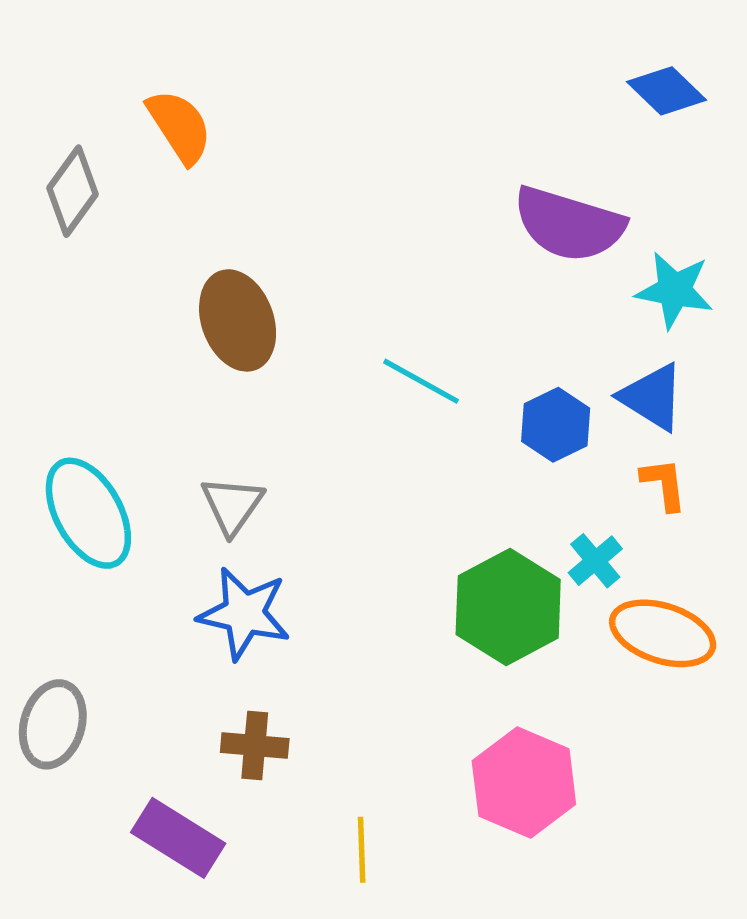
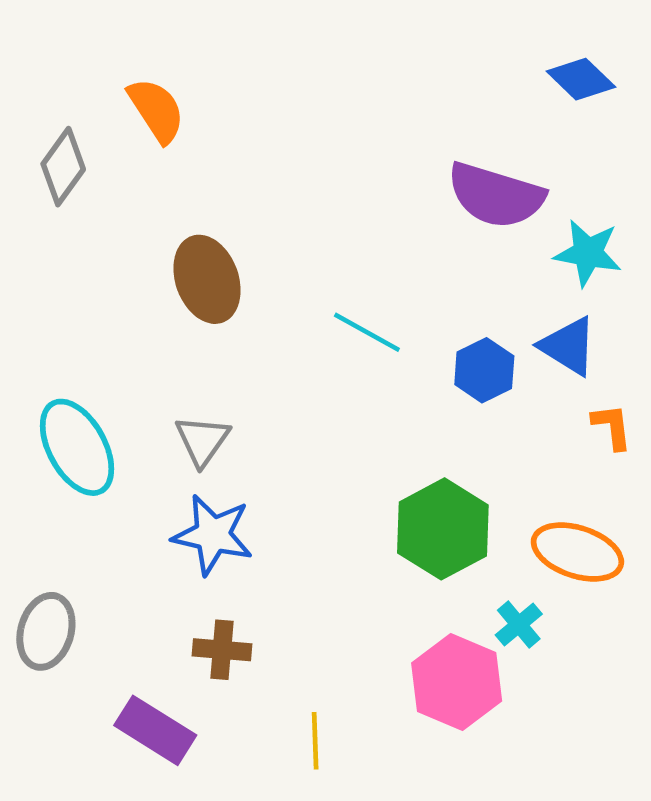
orange L-shape: (664, 484) -> (612, 427), moved
cyan cross: (595, 561) -> (519, 624), moved

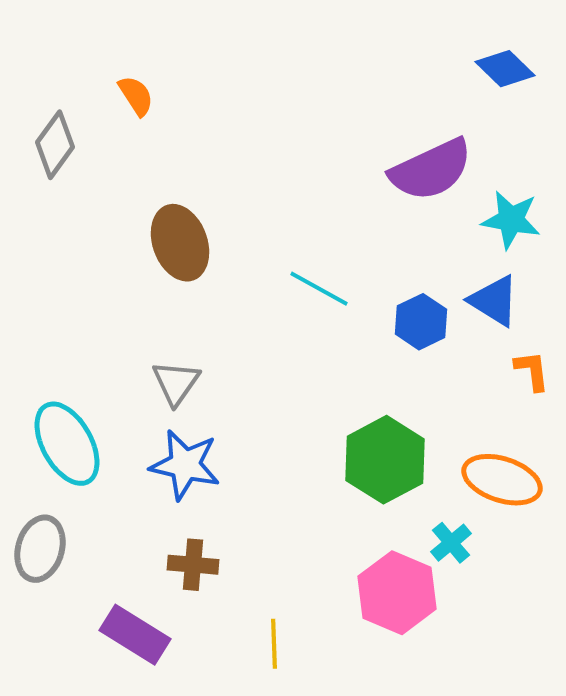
orange semicircle: (156, 110) -> (136, 96), size x0.7
purple semicircle: (496, 195) -> (431, 170), turned -42
cyan ellipse: (77, 447) -> (67, 444), moved

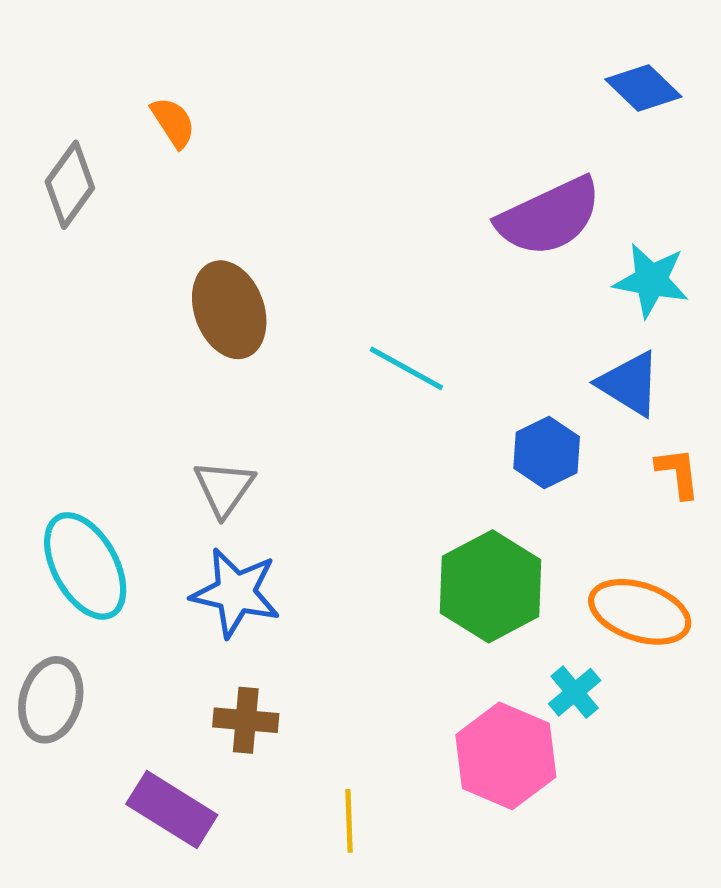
blue hexagon: (421, 322) -> (547, 453), moved

